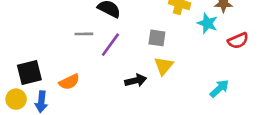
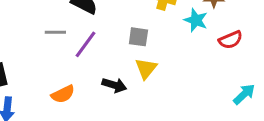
black arrow: (136, 80) -> (114, 85), turned 30
orange semicircle: (69, 82) -> (63, 94), moved
cyan arrow: (219, 88) -> (244, 94), moved

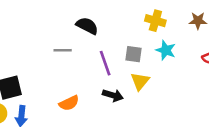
cyan star: (196, 20) -> (166, 50), moved
purple line: (86, 44) -> (105, 63), moved, turned -55

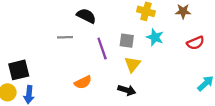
black arrow: (113, 95) -> (127, 90), moved
orange semicircle: (69, 103) -> (83, 82), moved

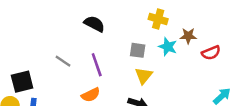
brown star: (183, 11) -> (188, 36), moved
gray line: (65, 37) -> (63, 61), moved, turned 35
purple line: (102, 48) -> (97, 65), moved

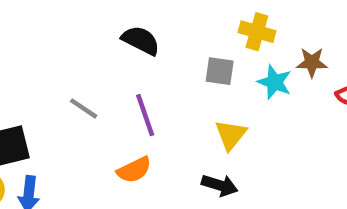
gray square: (138, 50) -> (220, 71), moved

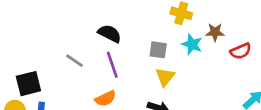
black semicircle: (141, 40) -> (110, 34), moved
gray square: (220, 71) -> (158, 50), moved

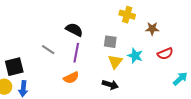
cyan star: (192, 44) -> (135, 56), moved
red semicircle: (241, 51) -> (165, 54), moved
purple line: (112, 65) -> (76, 53), turned 30

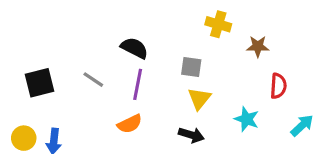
red semicircle: (165, 54) -> (278, 86), turned -63
cyan star: (135, 56) -> (247, 119), moved
black square: (14, 67) -> (40, 83), moved

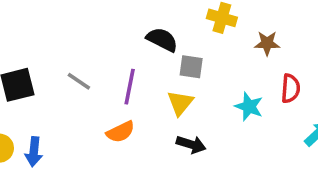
black semicircle: (134, 48) -> (162, 40), moved
yellow triangle: (199, 99) -> (180, 103), moved
cyan star: (247, 119) -> (249, 107), moved

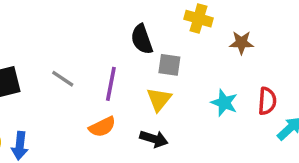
black semicircle: (162, 40) -> (142, 39), turned -136
red semicircle: (291, 88) -> (267, 101), moved
black arrow: (191, 144) -> (154, 139), moved

